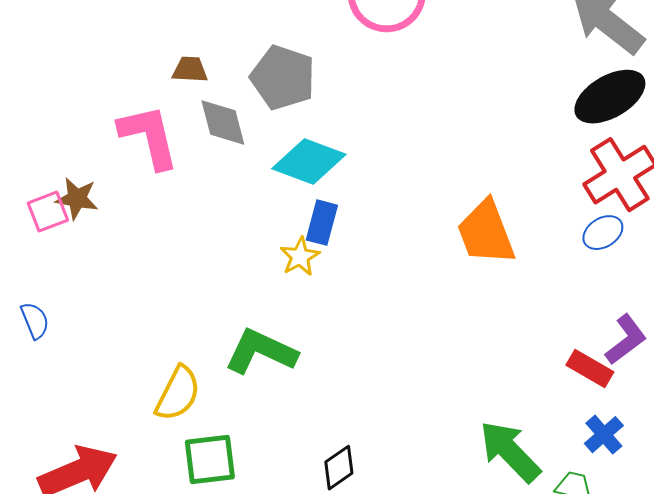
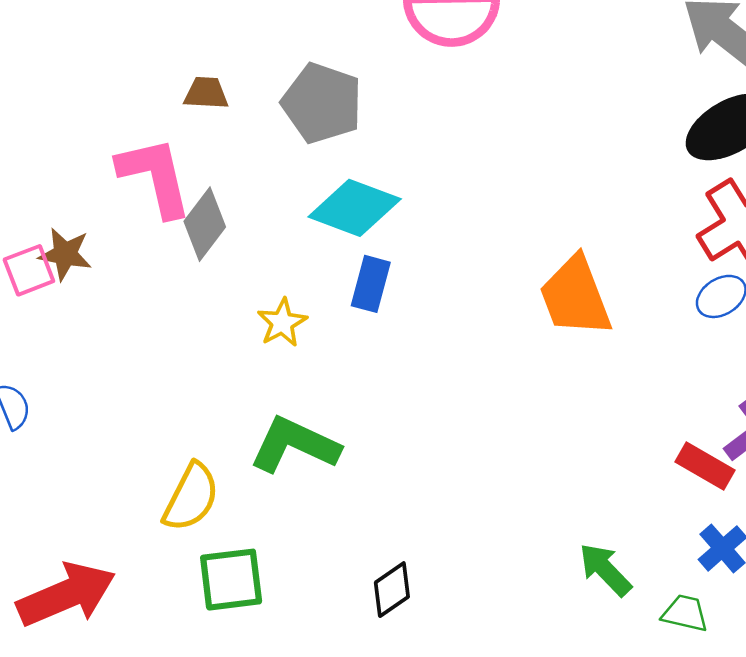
gray diamond: (223, 123) -> (205, 224), moved, turned 52
yellow star: (300, 257) -> (282, 323), moved
green arrow: (510, 452) -> (605, 570), size x0.7

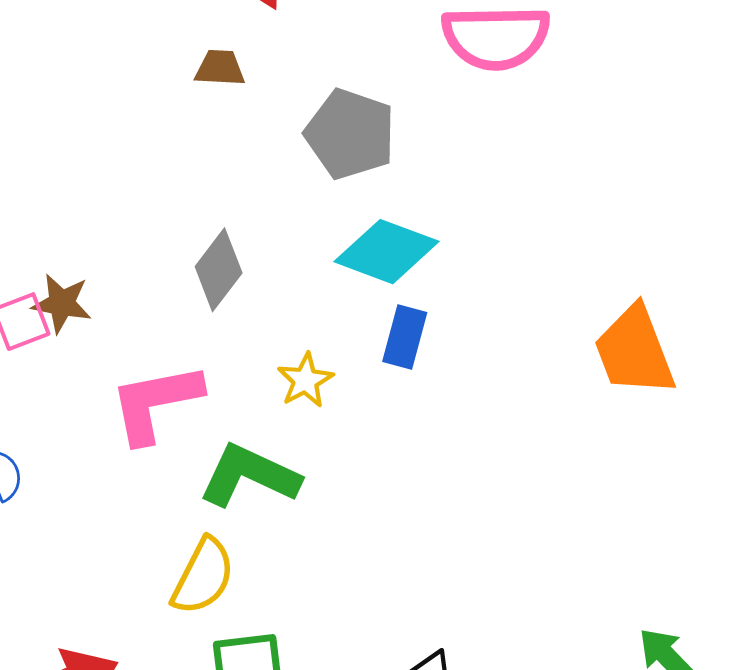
brown trapezoid: (206, 93) -> (220, 68), moved
pink L-shape: (155, 177) -> (156, 403), moved, turned -88
green L-shape: (295, 445) -> (249, 476), moved

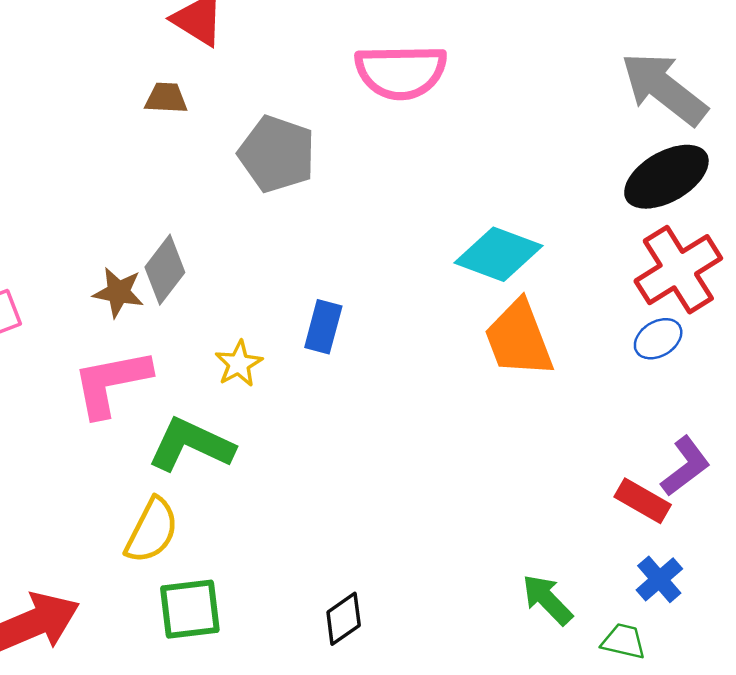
cyan diamond: (387, 252) -> (498, 254), moved
brown star: (62, 303) -> (118, 292), moved

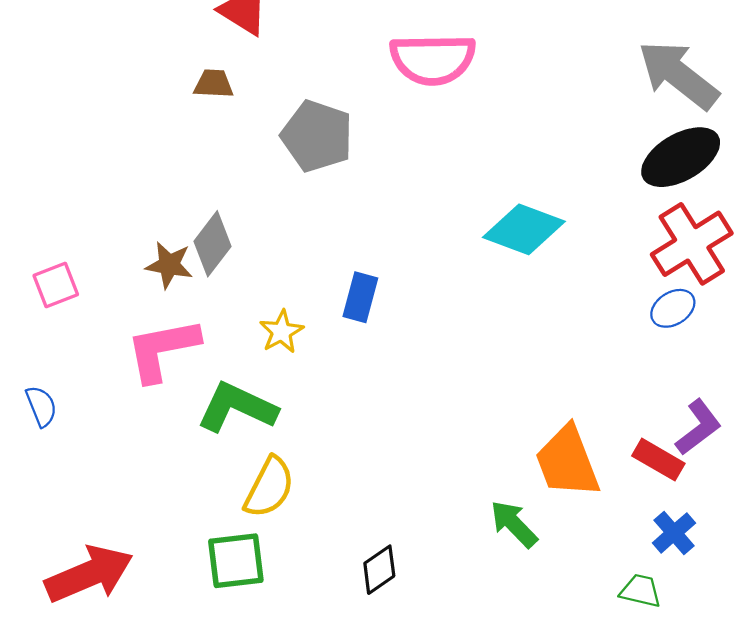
orange trapezoid: (519, 339) -> (567, 462), moved
yellow semicircle: (152, 531) -> (269, 487), moved
green arrow: (547, 600) -> (514, 524), moved

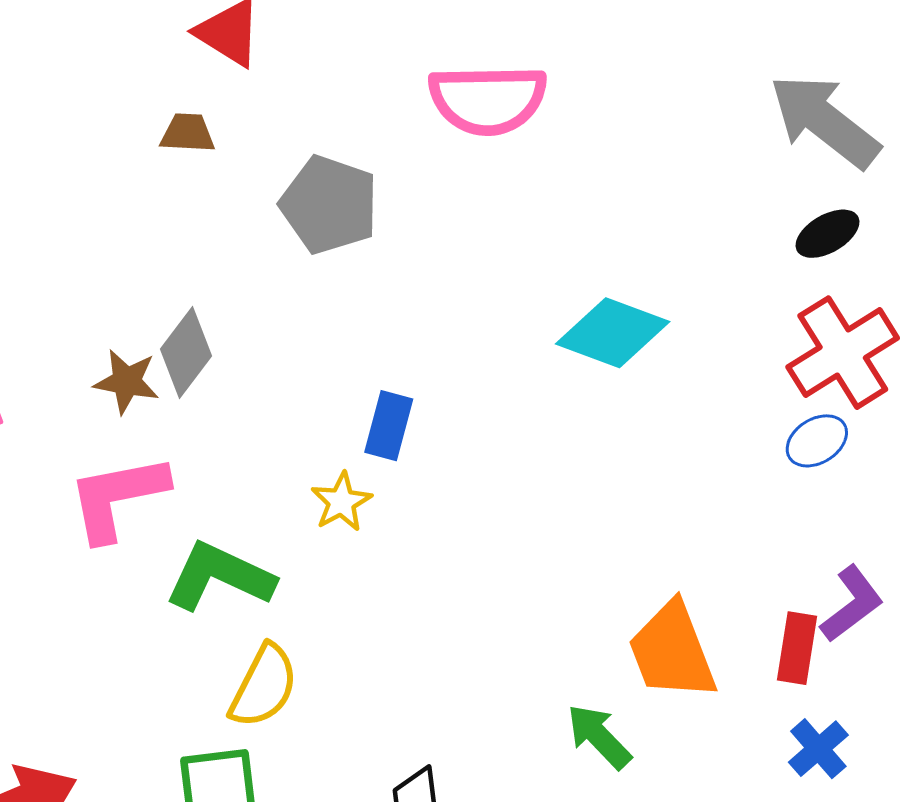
black ellipse: (681, 157) -> (828, 234), size x0.6
yellow star: (281, 332) -> (341, 502), moved
red rectangle: (658, 460) -> (797, 648), turned 69

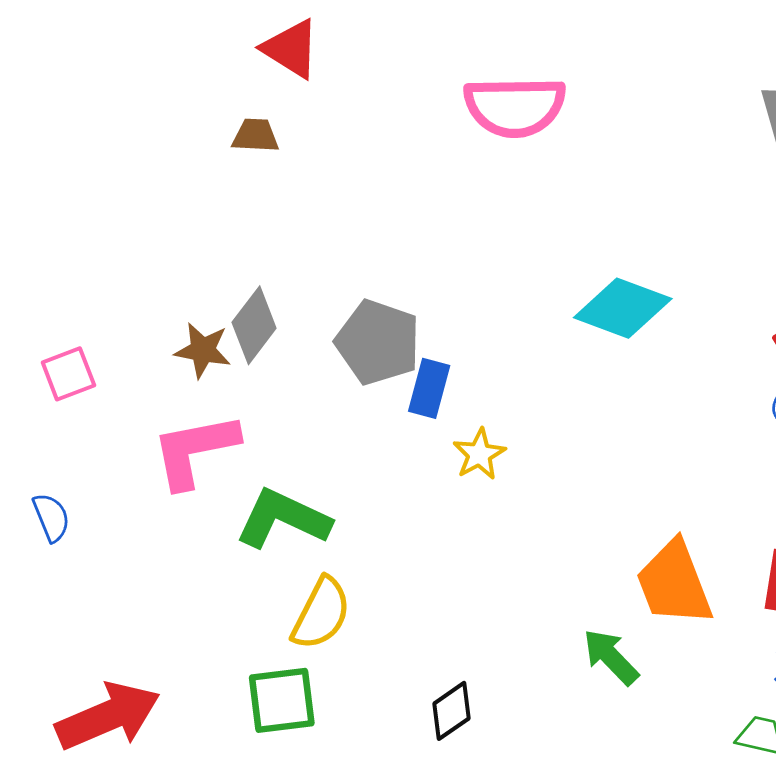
gray pentagon: (329, 205) -> (378, 342), moved
yellow star: (341, 502) -> (479, 454), moved

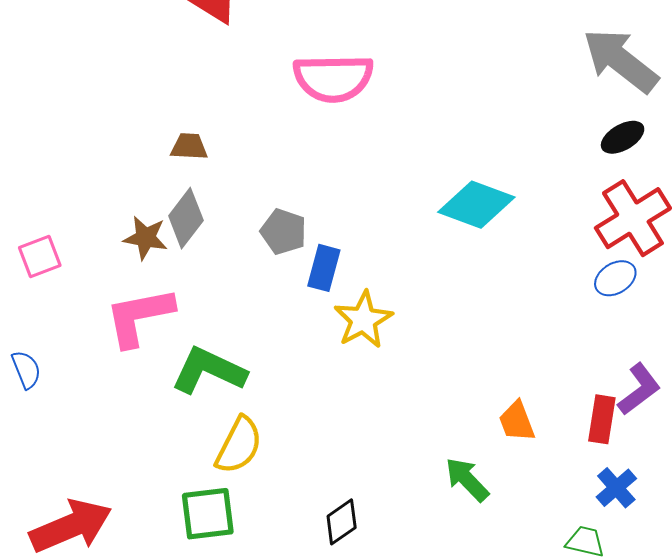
pink semicircle: (515, 107) -> (333, 78), moved
brown trapezoid: (255, 136) -> (189, 147), moved
gray pentagon: (378, 342) -> (283, 232), size x0.7
yellow star: (479, 454) -> (363, 320), size x1.4
orange trapezoid: (674, 583) -> (517, 421), size x0.6

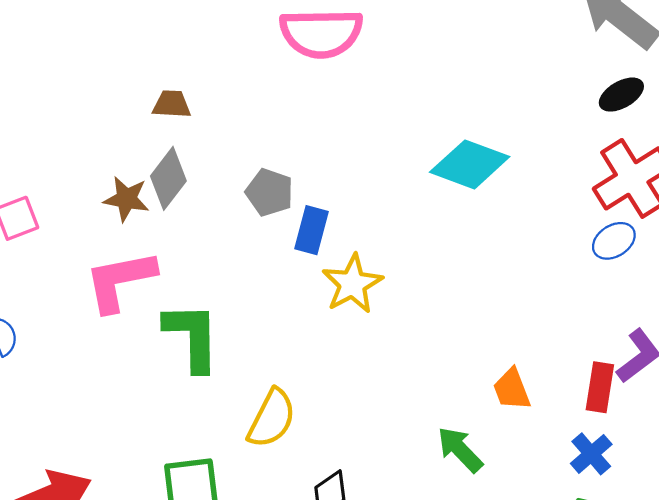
green L-shape: (209, 371) -> (192, 337), turned 64
yellow semicircle: (239, 445) -> (272, 418), moved
blue cross: (616, 488) -> (591, 454), moved

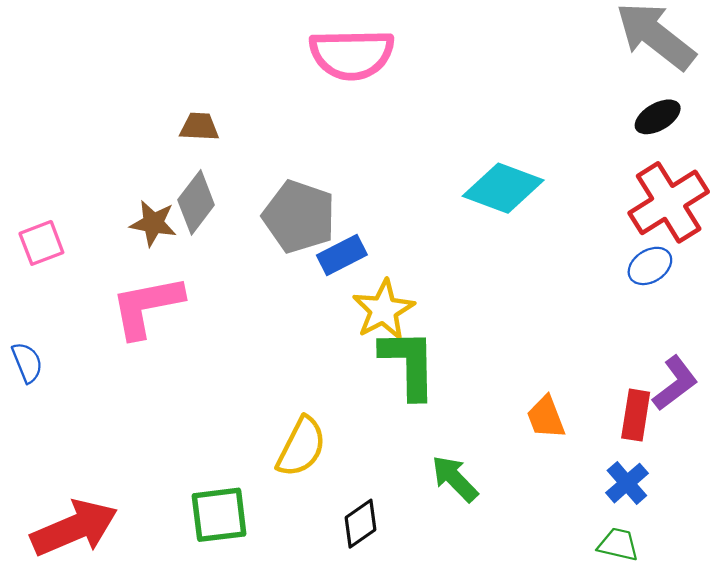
gray pentagon: (270, 192) -> (299, 217), size x1.5
blue rectangle: (311, 230) -> (342, 255), turned 48
green L-shape: (192, 337) -> (409, 364), moved
green arrow: (460, 450) -> (455, 479), moved

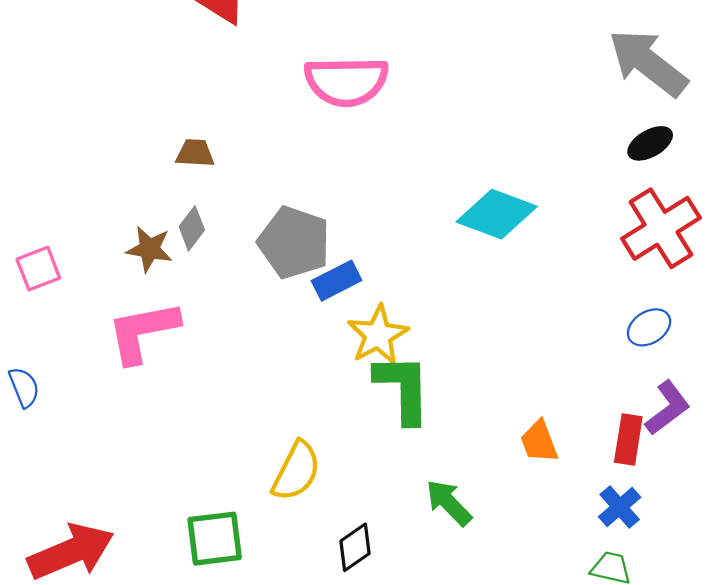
gray diamond: (196, 202) -> (192, 228), size x0.7
blue ellipse: (650, 266) -> (649, 327), moved

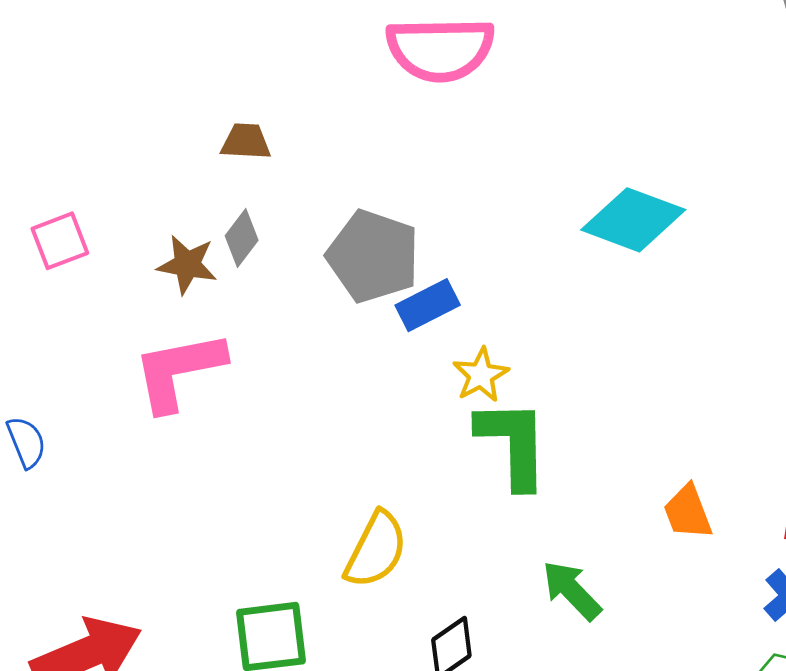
pink square: (38, 269) -> (60, 241), moved
yellow star: (378, 335) -> (481, 375), size x0.7

